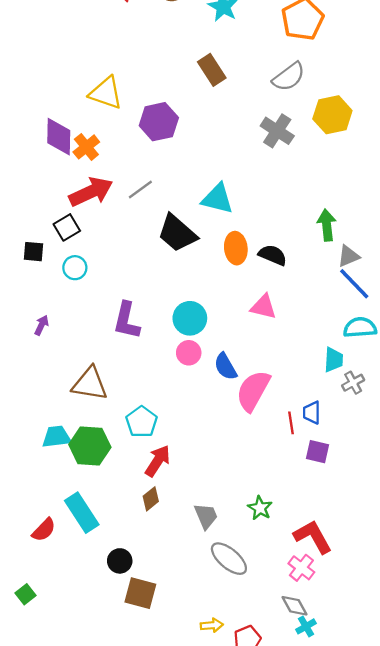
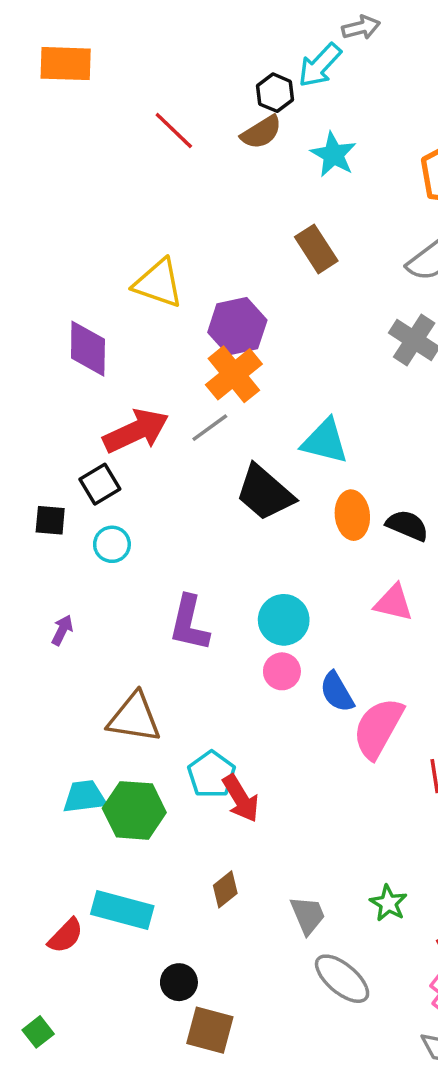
orange cross: (86, 147) -> (234, 374), moved, size x1.4
red arrow: (158, 461) -> (241, 798), moved, turned 116
cyan rectangle: (82, 513) -> (122, 910), turned -42

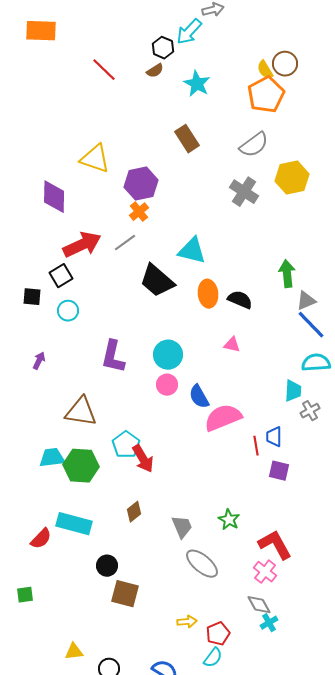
brown semicircle: (261, 132) -> (155, 71), size x0.7
orange cross: (234, 374) -> (139, 212), size x0.6
pink triangle: (394, 603) -> (232, 345), size x0.7
pink semicircle: (378, 728) -> (223, 418), turned 39
green square: (38, 1032) -> (25, 595), turned 30

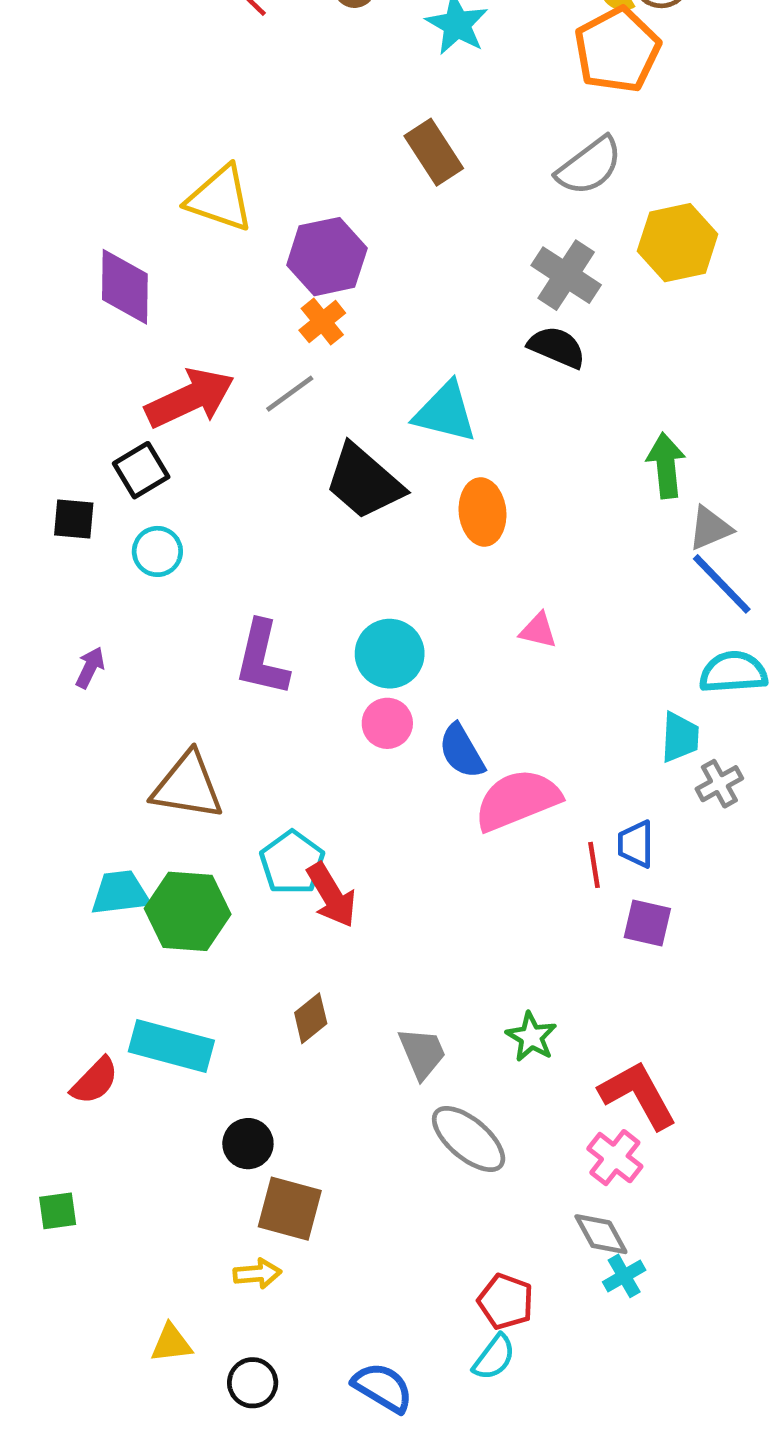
black semicircle: (240, 300) -> (557, 347), moved
yellow arrow: (187, 622) -> (257, 1274), moved
red pentagon: (218, 634) -> (506, 1302), turned -30

